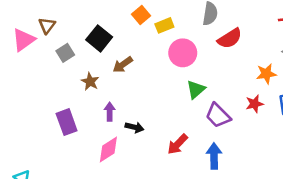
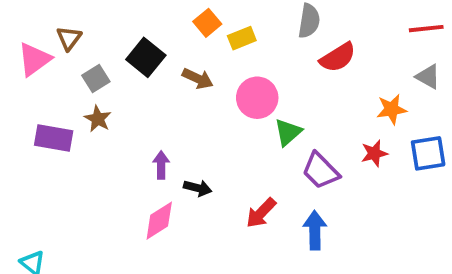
pink circle: (183, 53) -> (257, 98), moved
brown arrow: (123, 65) -> (198, 79), moved, turned -120
brown star: (90, 82) -> (98, 119), moved
purple rectangle: (67, 122) -> (54, 138), moved, turned -60

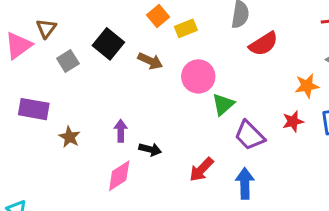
brown star: (98, 119) -> (70, 137), moved

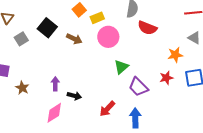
red semicircle: (263, 44) -> (147, 28), turned 54
pink circle: (198, 76) -> (108, 37), moved

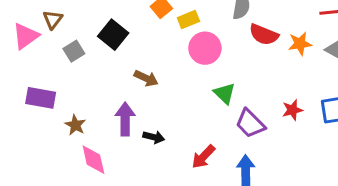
brown arrow: (74, 39) -> (146, 78), moved
orange star: (175, 55) -> (300, 44), moved
green triangle: (121, 67) -> (225, 93), turned -35
purple arrow: (55, 84) -> (125, 119), size x1.5
pink diamond: (54, 113) -> (93, 160), moved, turned -70

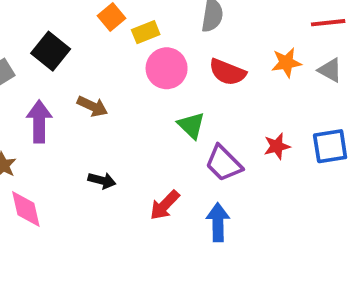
red semicircle: (264, 35) -> (227, 72), moved
purple arrow: (125, 119) -> (39, 122), moved

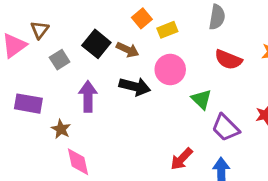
pink circle: (167, 68) -> (170, 70), moved
brown arrow: (92, 106) -> (128, 50), moved
black arrow: (102, 180) -> (135, 87), moved, size x1.5

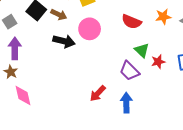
purple arrow: (88, 96) -> (15, 48), moved
green triangle: (201, 99) -> (142, 50), moved

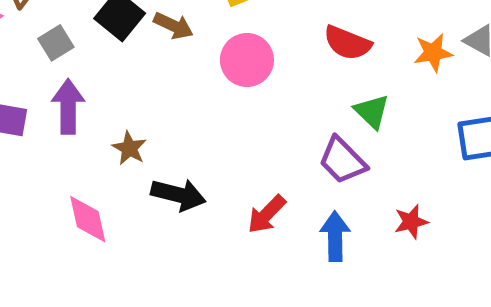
orange star: (163, 17) -> (433, 53), moved
black arrow: (64, 41) -> (178, 195), moved
red star: (158, 62) -> (411, 222), moved
brown star: (11, 72) -> (129, 148), moved

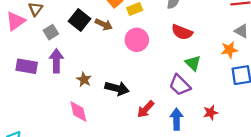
orange star: (433, 53) -> (229, 50), moved
black arrow: (178, 195) -> (117, 88), moved
pink diamond: (88, 219) -> (78, 111), moved

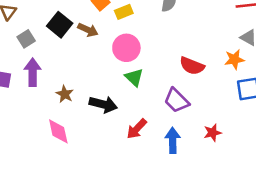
red semicircle: (182, 32) -> (192, 66), moved
green triangle: (193, 63) -> (134, 77), moved

